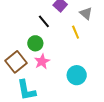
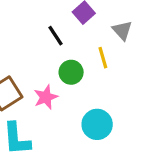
green circle: (35, 43) -> (71, 72), moved

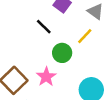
yellow line: (103, 58) -> (85, 36), turned 72

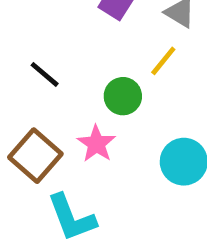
black line: (44, 27) -> (45, 74), moved

